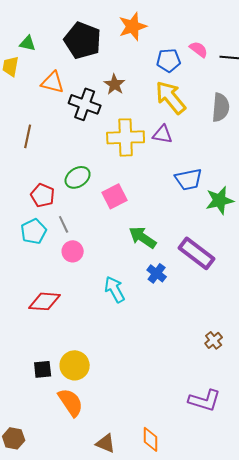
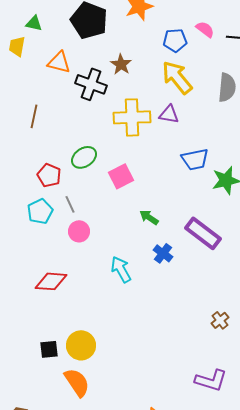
green arrow: (143, 237) -> (149, 217), size x0.7

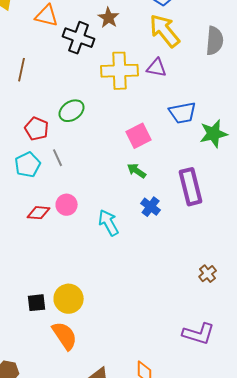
pink square: (121, 176) -> (139, 136), moved
pink circle: (79, 231) -> (67, 205), moved
purple rectangle: (203, 233) -> (191, 187), turned 39
red diamond: (51, 281) -> (39, 213), moved, size x0.7

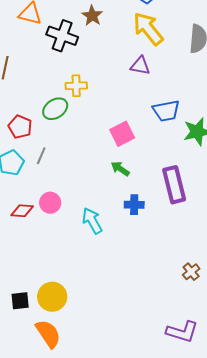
yellow cross: (120, 71) -> (76, 86), moved, size x0.6
gray line: (58, 158) -> (41, 156), turned 48
blue cross: (151, 207) -> (134, 205), turned -36

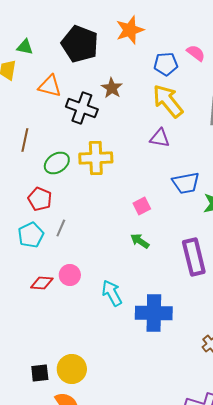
yellow cross: (76, 86) -> (96, 158), size x1.5
green ellipse: (55, 109) -> (57, 163), moved
pink square: (122, 134) -> (142, 206), size x0.7
blue cross: (134, 205) -> (154, 313), moved, size x1.8

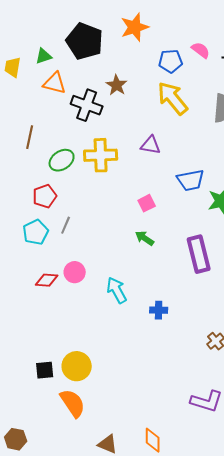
green triangle: (25, 47) -> (44, 56), moved, turned -30
purple triangle: (160, 138) -> (151, 145), moved
red pentagon: (40, 199) -> (45, 196), turned 30
blue cross: (154, 313) -> (159, 310), size x0.5

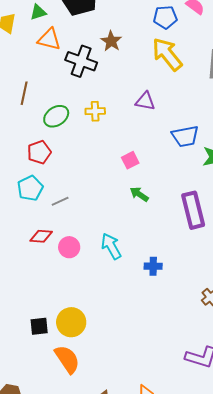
yellow cross: (101, 155) -> (95, 111), size x0.6
pink square: (147, 203) -> (130, 160), moved
gray line: (66, 225) -> (60, 201), moved, turned 42
pink circle: (75, 272) -> (69, 247), moved

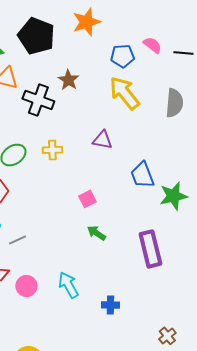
blue trapezoid: (185, 136) -> (142, 175), turned 80

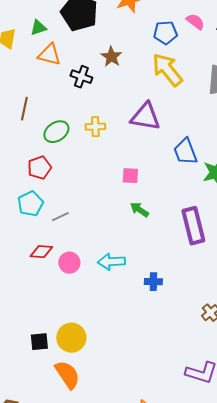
black cross: (38, 100) -> (81, 77), size x0.7
purple triangle: (102, 140) -> (145, 117), size x1.5
pink square: (87, 199) -> (130, 176), turned 30
cyan arrow: (68, 285) -> (111, 262), turned -64

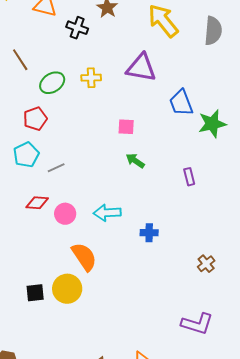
brown line: (24, 109) -> (20, 60), turned -45
purple rectangle: (193, 226) -> (189, 177), size x0.5
orange semicircle: (67, 375) -> (84, 257), moved

